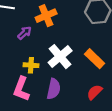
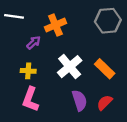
yellow cross: (31, 65) -> (28, 71), moved
purple semicircle: (54, 89) -> (79, 100), moved, turned -30

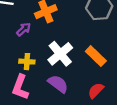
yellow cross: (28, 71) -> (27, 62), moved
purple semicircle: (79, 100) -> (58, 84), moved, turned -35

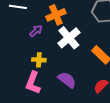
white cross: (60, 54) -> (69, 38), moved

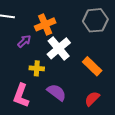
yellow cross: (39, 60) -> (37, 68), moved

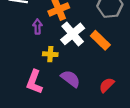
purple arrow: (24, 41) -> (37, 26), turned -48
orange rectangle: (92, 66) -> (100, 40), moved

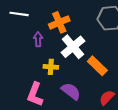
orange rectangle: (100, 40) -> (97, 66), moved

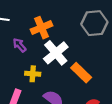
purple arrow: (38, 39) -> (19, 45), turned -40

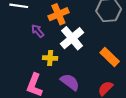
orange rectangle: (81, 73) -> (110, 57), moved

